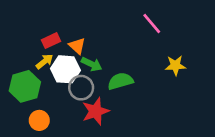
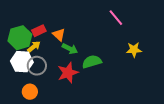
white hexagon: (65, 69) -> (22, 62), moved
green hexagon: (25, 86) -> (20, 38), moved
gray circle: (81, 88) -> (37, 66), moved
red star: (96, 111) -> (68, 73), moved

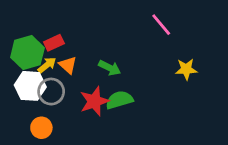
orange triangle: (59, 35) -> (68, 65), moved
green arrow: (70, 49) -> (110, 68), moved
green semicircle: (92, 62) -> (119, 100), moved

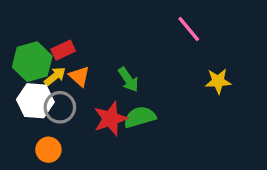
green arrow: (110, 68) -> (128, 80), turned 30

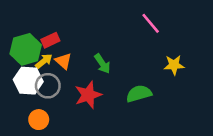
green semicircle: (140, 117) -> (139, 94), moved

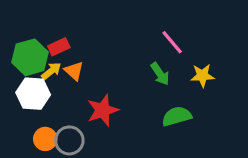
pink line: (151, 23) -> (172, 42), moved
green arrow: (102, 64) -> (160, 74), moved
gray circle: (48, 86) -> (69, 140), moved
green semicircle: (139, 94) -> (177, 116), moved

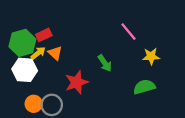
green arrow: (160, 74) -> (105, 63), moved
green semicircle: (177, 116) -> (144, 87), moved

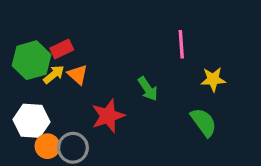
pink line: (128, 32) -> (181, 44), turned 36
white hexagon: (25, 70) -> (31, 121), moved
green semicircle: (144, 87) -> (204, 122), turned 70

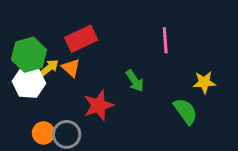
red rectangle: (62, 49) -> (81, 39), moved, size x1.5
yellow star: (213, 79) -> (204, 82), moved
white hexagon: (31, 121) -> (29, 82), moved

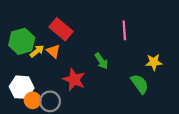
red rectangle: (81, 39) -> (61, 29), turned 65
white hexagon: (29, 82) -> (22, 87), moved
red star: (99, 105) -> (74, 80), turned -30

